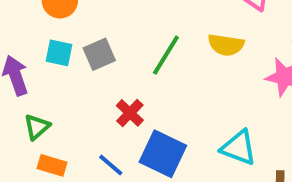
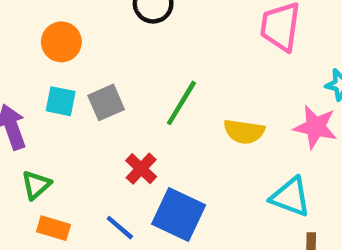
yellow semicircle: (226, 45) -> (244, 132), moved
cyan triangle: (239, 148) -> (290, 197), moved

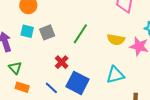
yellow semicircle: (244, 132) -> (116, 40), moved
green triangle: (36, 185) -> (15, 68), turned -32
cyan triangle: (290, 197) -> (115, 75), moved, turned -36

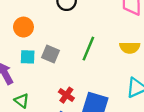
gray square: (47, 32) -> (51, 54), turned -35
red cross: (62, 62) -> (66, 95), moved

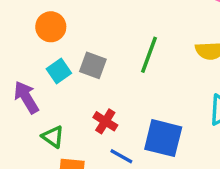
cyan square: (28, 57) -> (59, 71), turned -35
red cross: (66, 95) -> (105, 121), moved

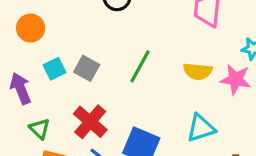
orange circle: (51, 27) -> (31, 28), moved
red cross: (105, 121) -> (90, 122), size x1.5

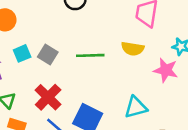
green line: (140, 66) -> (90, 55), turned 56
yellow semicircle: (198, 71) -> (133, 49), moved

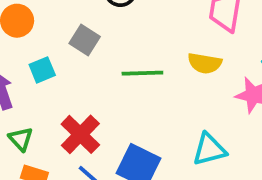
gray square: (48, 55) -> (85, 40), moved

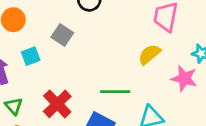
yellow semicircle: (205, 63) -> (149, 54), turned 130
green line: (142, 73) -> (115, 92), moved

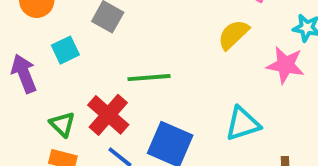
green line: (115, 92) -> (149, 78), moved
green triangle: (14, 106) -> (62, 124), moved

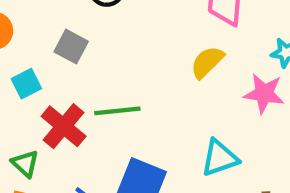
red cross: (108, 115) -> (64, 126), moved

